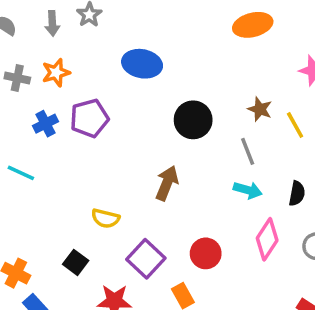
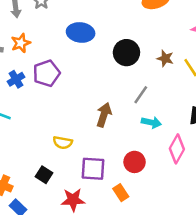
black circle: (193, 120) -> (126, 53), moved
gray line: (248, 151) -> (141, 95), moved, turned 60
cyan arrow: (248, 190) -> (151, 122), moved
purple square: (146, 259) -> (93, 169), turned -35

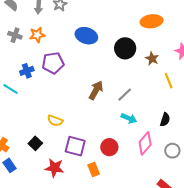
black circle: (126, 53) -> (125, 48), moved
brown star: (165, 58) -> (152, 59), moved
blue cross: (16, 79) -> (27, 71), moved
brown arrow: (104, 115) -> (96, 90), moved

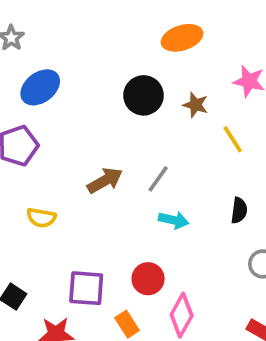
blue ellipse: (86, 36) -> (40, 87), moved, turned -45
brown arrow: (96, 90) -> (105, 181), turned 42
yellow semicircle: (55, 121) -> (41, 218), moved
pink diamond: (145, 143) -> (182, 315), moved

